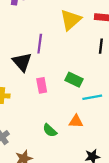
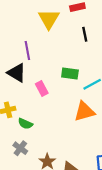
orange triangle: (76, 121) -> (84, 112), size x1.5
green semicircle: (50, 130) -> (25, 124), moved

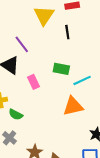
black line: (85, 34) -> (67, 32), moved
purple line: (27, 50) -> (22, 44), turned -30

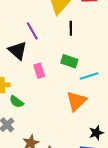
black line: (67, 32) -> (71, 28), moved
orange triangle: (73, 106) -> (76, 101), turned -40

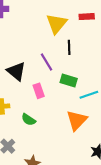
purple line: (32, 31) -> (46, 62), moved
green semicircle: (16, 102) -> (28, 120), moved

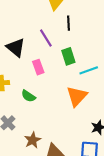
green rectangle: (69, 81) -> (68, 56), turned 56

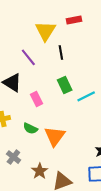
purple line: (46, 38) -> (28, 57), moved
orange triangle: (77, 96) -> (55, 136), moved

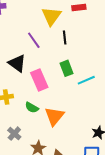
pink rectangle: (36, 99) -> (39, 80), size x1.5

